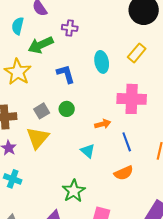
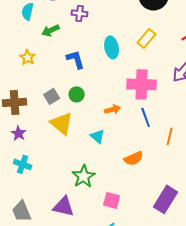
green arrow: (41, 45) -> (51, 30), size x0.7
yellow star: (18, 72) -> (28, 57), size x0.6
yellow triangle: (38, 138) -> (62, 123), moved, turned -30
blue line: (127, 142) -> (146, 117), moved

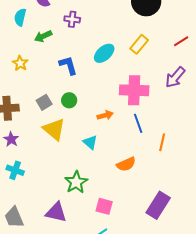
cyan ellipse: (112, 47) -> (104, 53), turned 60

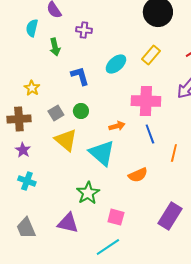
green arrow: (43, 36) -> (55, 47), turned -78
yellow star: (20, 63) -> (32, 88), moved
cyan triangle: (90, 142) -> (102, 153), size x1.8

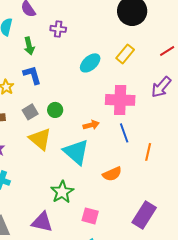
blue L-shape: (80, 76) -> (32, 75), moved

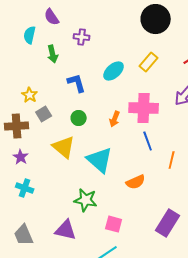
blue L-shape: (32, 75) -> (77, 83), moved
gray square: (30, 112) -> (44, 114), moved
orange arrow: (91, 125) -> (115, 119), moved, turned 126
green star: (62, 192) -> (86, 200), turned -30

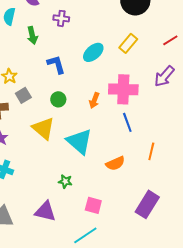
orange line: (172, 160) -> (151, 151), moved
green star: (86, 200) -> (65, 181), size x0.6

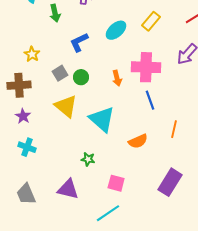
blue L-shape: (56, 64) -> (79, 42), turned -100
gray square: (23, 95) -> (60, 73), moved
orange arrow: (94, 100) -> (117, 78), turned -35

